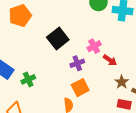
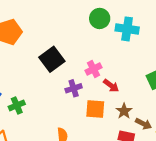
orange square: (80, 88) -> (95, 109), moved, turned 30

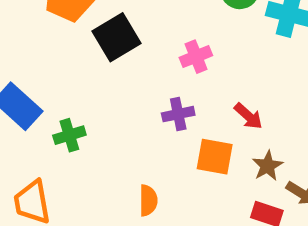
black square: (52, 59) -> (117, 37), moved
pink cross: (93, 69) -> (196, 57), moved

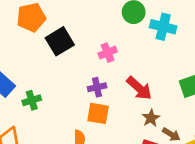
red arrow: (248, 116) -> (139, 88), size x1.5
orange square: (215, 157) -> (98, 113), moved

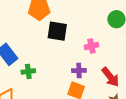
black square: (60, 41) -> (57, 31), turned 30

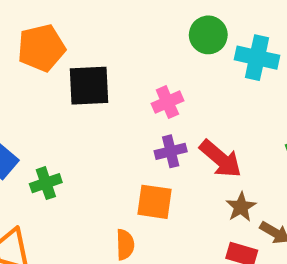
purple cross: (79, 70) -> (171, 151), moved

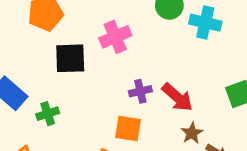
black square: (89, 86) -> (70, 58), moved
pink cross: (167, 102) -> (115, 37), moved, size x1.4

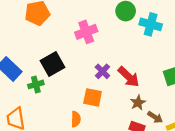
black square: (70, 58) -> (53, 64), moved, turned -30
purple cross: (140, 91) -> (102, 71), turned -35

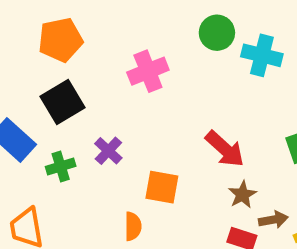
black square: (53, 64) -> (63, 102), moved
purple cross: (102, 71) -> (108, 151), moved
brown arrow: (155, 117) -> (273, 220), turned -42

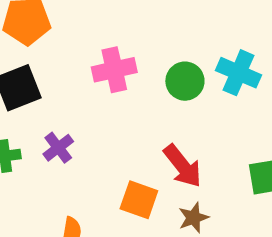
green circle: (217, 33) -> (185, 81), moved
orange square: (162, 187) -> (139, 200), moved

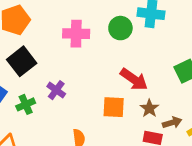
pink cross: (114, 70) -> (76, 34), turned 30

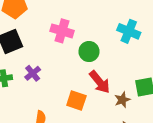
green circle: (120, 28) -> (89, 52), moved
brown star: (149, 108) -> (122, 100), moved

